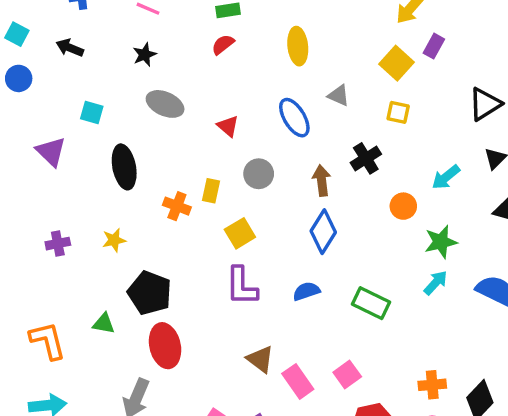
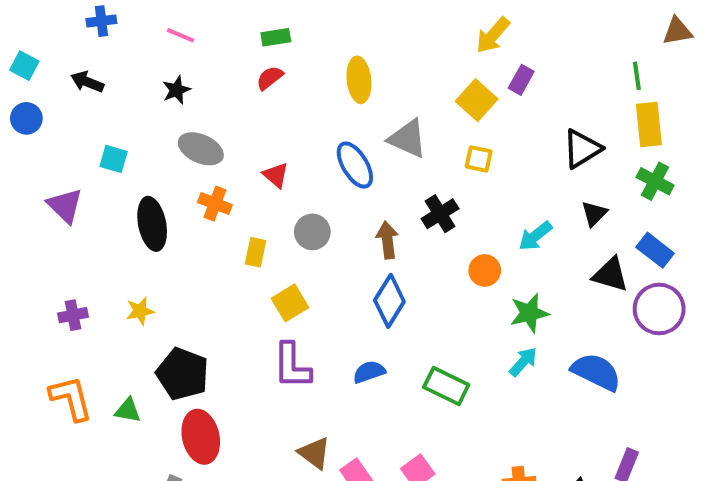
gray triangle: (339, 95) -> (408, 139), size x1.5
orange cross: (177, 206) -> (215, 204), moved
orange L-shape: (48, 341) -> (71, 398), moved

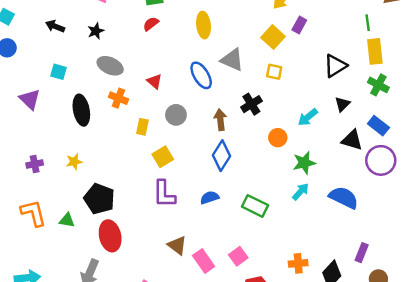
black arrow: (87, 82) -> (55, 26), moved

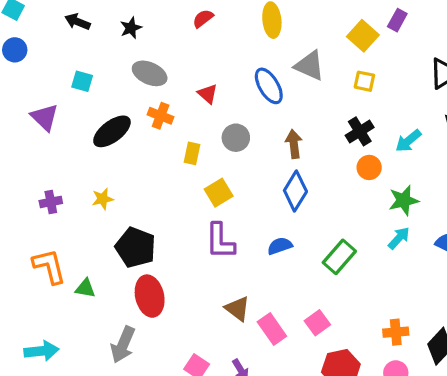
black cross: (251, 104) -> (360, 131), moved
black ellipse: (81, 110) -> (112, 131), turned 64
green rectangle: (255, 206) -> (339, 257), turned -75
green triangle: (67, 220) -> (85, 288), moved

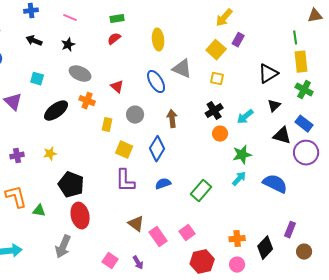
blue diamond: (295, 191) -> (157, 149), moved
yellow square: (219, 193) -> (124, 150), turned -36

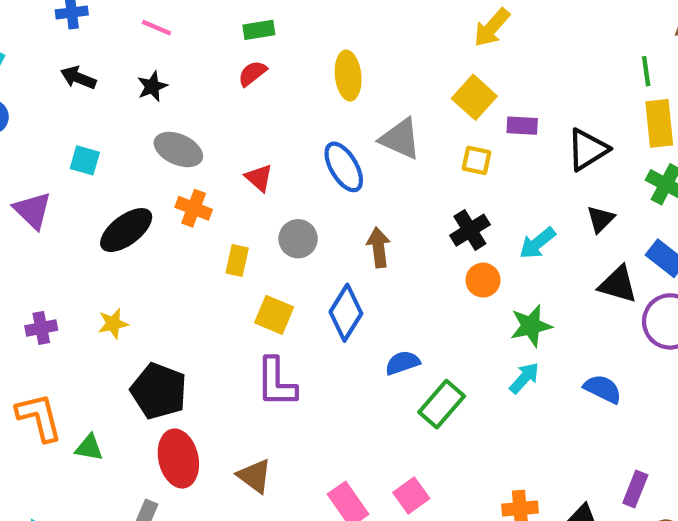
purple rectangle: (238, 40) -> (522, 126), moved, turned 64
blue semicircle: (163, 184) -> (402, 363), moved
blue semicircle: (275, 184) -> (603, 389), size x0.7
brown triangle: (136, 224) -> (255, 476), moved

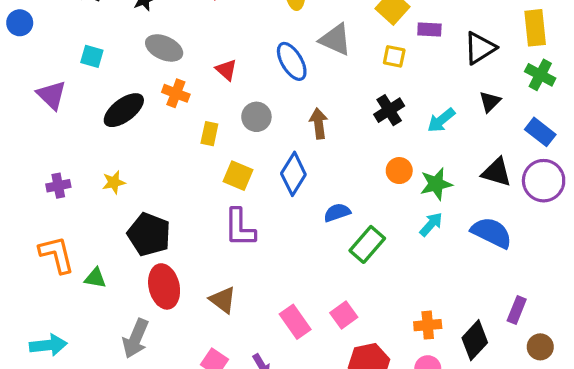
orange circle: (483, 280) -> (399, 171), moved
black triangle: (618, 284) -> (497, 172), moved
blue semicircle: (603, 389) -> (492, 233), size x1.4

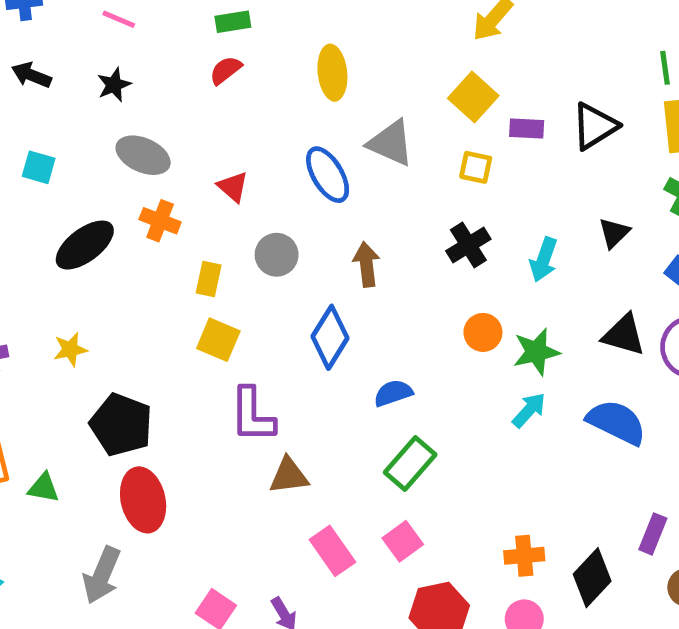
black triangle: (480, 48) -> (595, 126), moved
cyan arrow: (441, 120) -> (544, 260), turned -32
yellow square: (238, 176) -> (218, 340), moved
green rectangle: (367, 244) -> (410, 464), moved
brown triangle: (223, 300) -> (289, 476), moved, turned -44

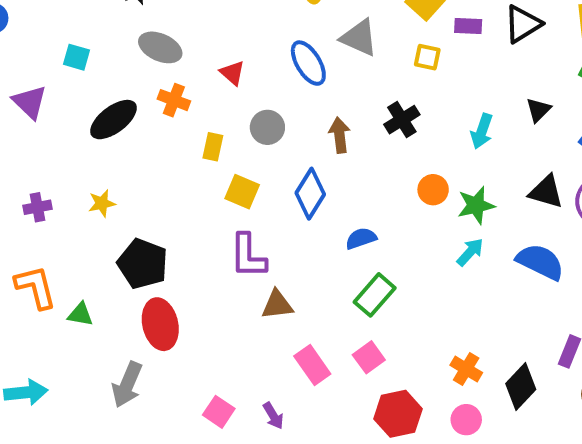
black cross: (468, 245) -> (402, 120), moved
yellow square: (218, 340) -> (242, 192), moved
orange cross: (524, 556) -> (466, 369), turned 36

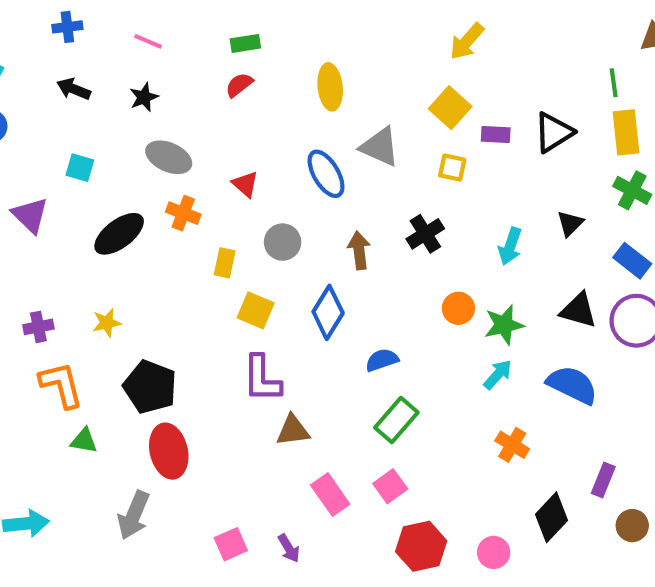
orange L-shape: (36, 287) -> (61, 385), moved
orange cross: (466, 369) -> (512, 445), moved
pink square: (219, 412) -> (231, 544), turned 32

